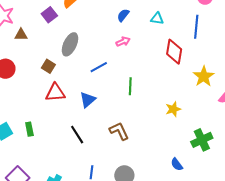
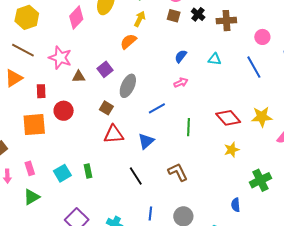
purple square: (49, 15) -> (105, 69), moved
blue line: (196, 27) -> (254, 67), turned -35
red diamond: (174, 52) -> (228, 118), moved, turned -50
yellow star: (204, 76) -> (262, 117), turned 30
blue semicircle: (177, 164) -> (236, 205), turned 32

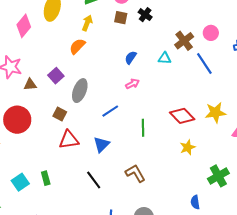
brown cross: (226, 21) -> (184, 41), moved, turned -30
red circle: (64, 111) -> (17, 120), size x1.4

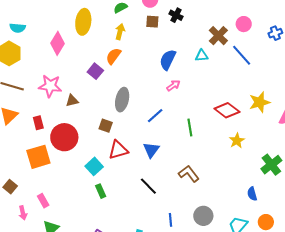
blue semicircle: (131, 58) -> (168, 60), size x1.5
purple square: (56, 76) -> (95, 71), moved
cyan square: (20, 182) -> (94, 166), moved

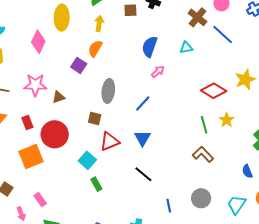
cyan triangle: (202, 56) -> (186, 48), moved
green line: (190, 128) -> (204, 125), moved
brown L-shape: (189, 174) -> (203, 154), moved

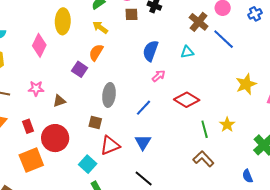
yellow arrow: (99, 24) -> (100, 27), turned -63
pink star: (35, 85) -> (36, 88), size x0.7
red diamond: (214, 91) -> (187, 100), moved

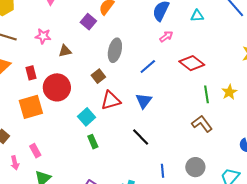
brown square: (95, 122) -> (98, 76), turned 32

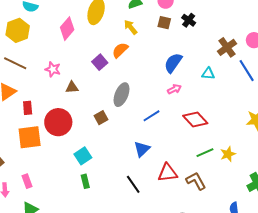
red rectangle: (31, 73) -> (28, 108), moved
green line: (206, 94) -> (205, 153), turned 66
red triangle: (111, 101) -> (168, 173), moved

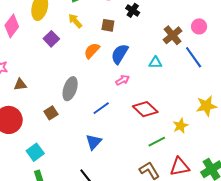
brown square: (164, 23) -> (108, 25), moved
orange semicircle: (120, 50) -> (92, 51), moved
purple square: (100, 62) -> (51, 39), moved
yellow star: (228, 154) -> (180, 126), moved
red triangle: (168, 173) -> (180, 167), moved

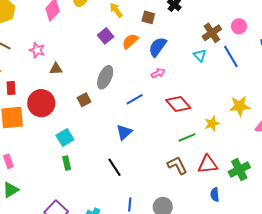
purple square: (51, 39) -> (106, 36), moved
cyan triangle: (155, 63) -> (200, 55), moved, turned 40

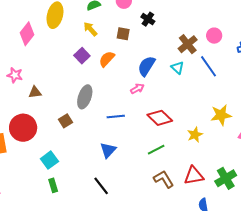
blue semicircle: (158, 47) -> (146, 66), moved
blue line: (135, 99) -> (116, 116), turned 30
green line: (187, 137) -> (156, 150), moved

